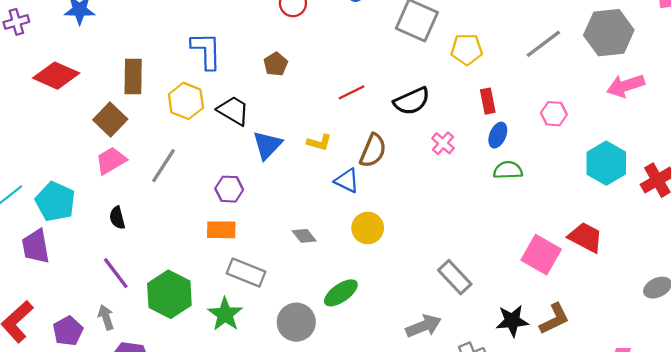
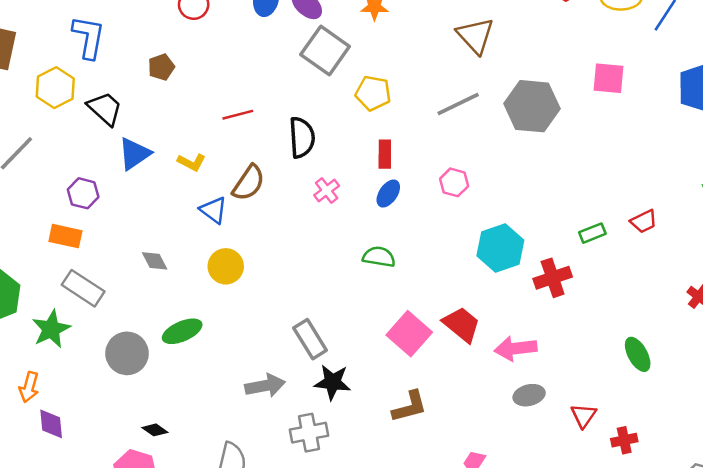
pink arrow: (626, 86) -> (516, 348), moved
black semicircle: (412, 101) -> (302, 137), turned -81
green semicircle: (508, 170) -> (379, 257), moved
black star: (512, 321) -> (332, 382), moved

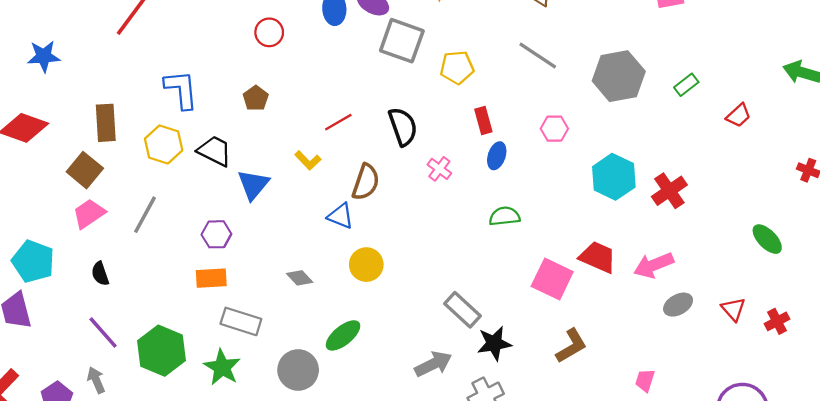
gray line: (458, 104) -> (538, 55), turned 75
gray hexagon: (532, 106) -> (619, 76), moved
yellow L-shape: (192, 162) -> (308, 160), moved, turned 35
green rectangle: (592, 233) -> (686, 85), moved

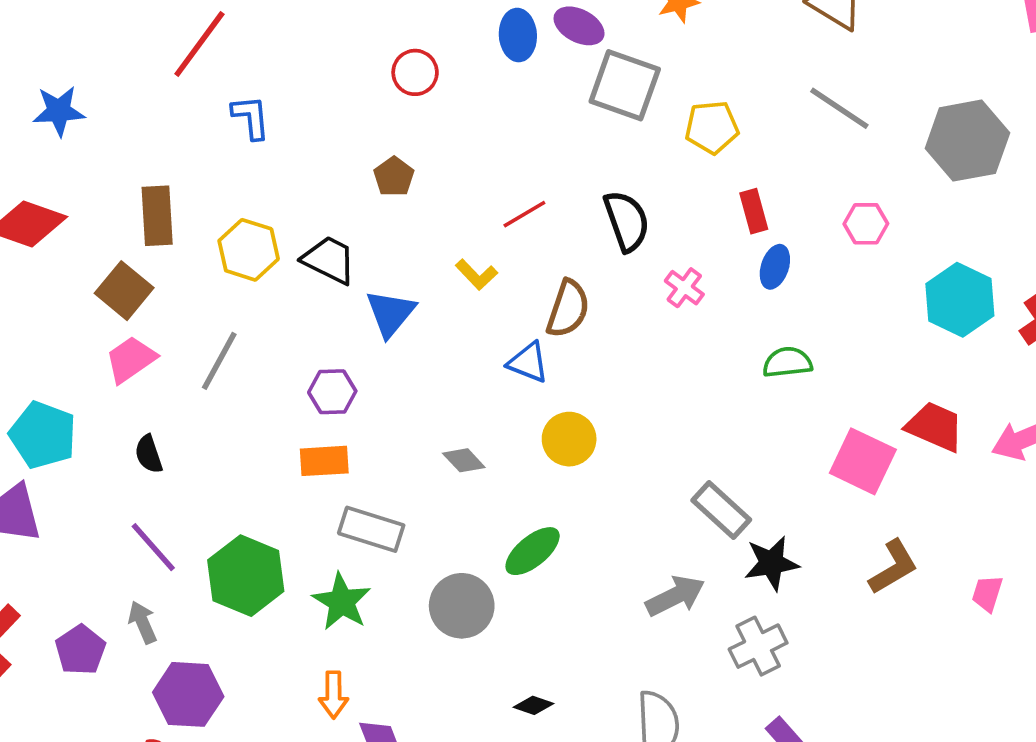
blue L-shape: (181, 90) -> (251, 117), moved, size x0.7
pink trapezoid: (645, 380) -> (987, 593), moved

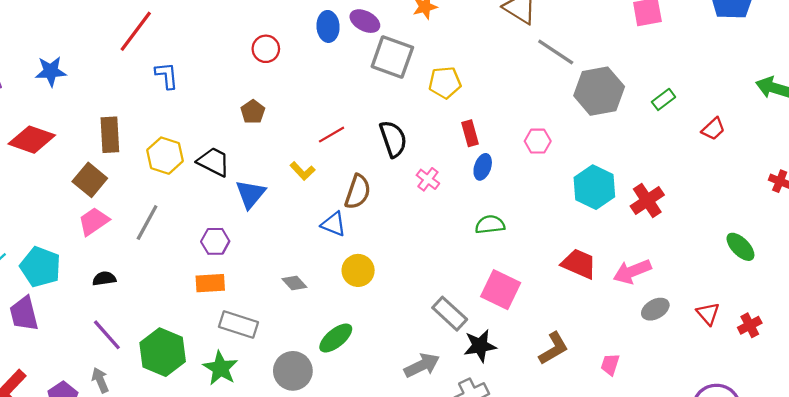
gray line: (839, 108) -> (556, 52), moved
black semicircle: (149, 454) -> (104, 279), turned 100
pink square: (863, 461) -> (501, 290), moved

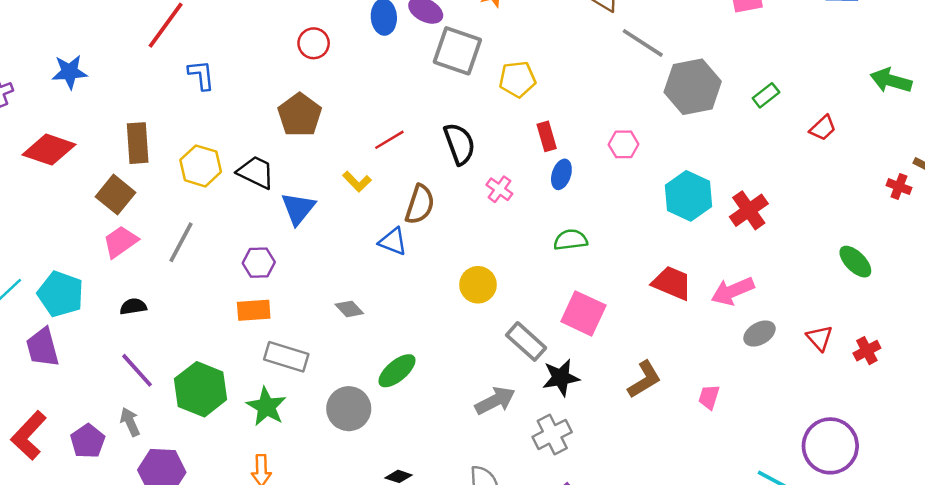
brown pentagon: (253, 112) -> (300, 115), size x1.6
yellow circle: (358, 270) -> (478, 285), moved

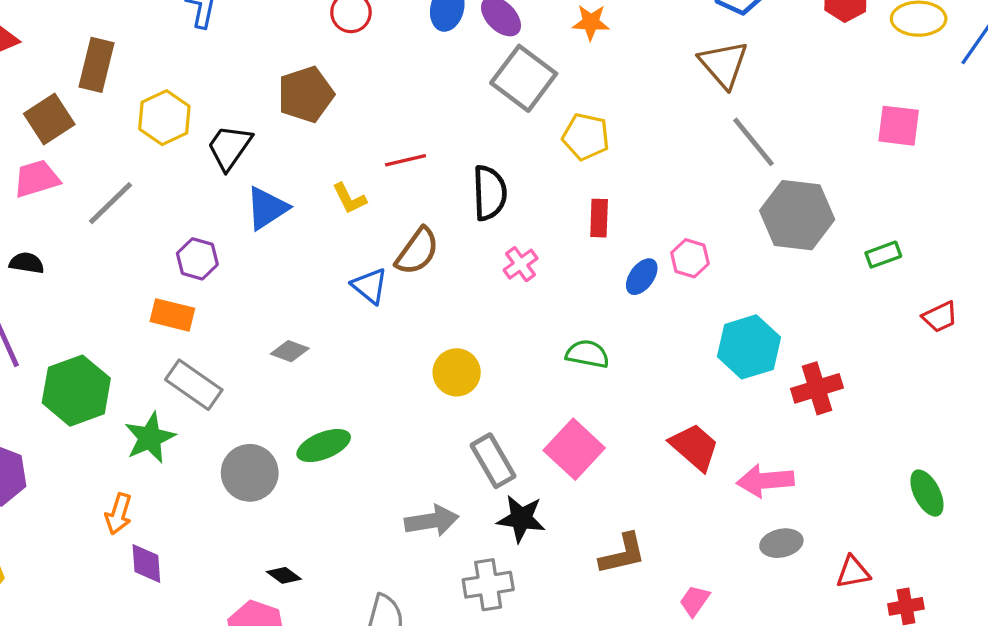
black trapezoid: (256, 172) -> (229, 147), turned -99
blue ellipse: (561, 174) -> (642, 277), moved
gray diamond: (349, 309) -> (290, 351), turned -44
red triangle: (819, 338) -> (853, 572), turned 44

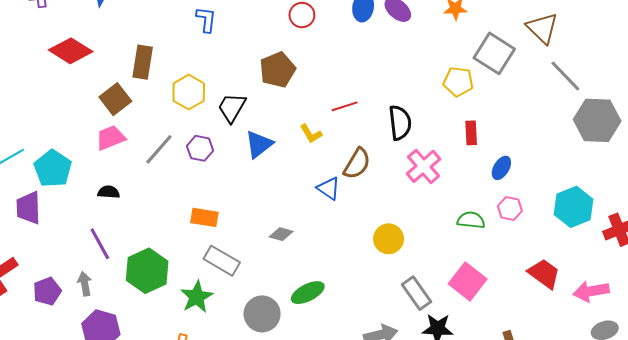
gray square: (524, 78) -> (494, 53), moved
pink hexagon: (690, 258) -> (510, 209), moved
purple hexagon: (197, 259) -> (200, 148), moved
pink cross: (521, 264) -> (424, 166), size x1.6

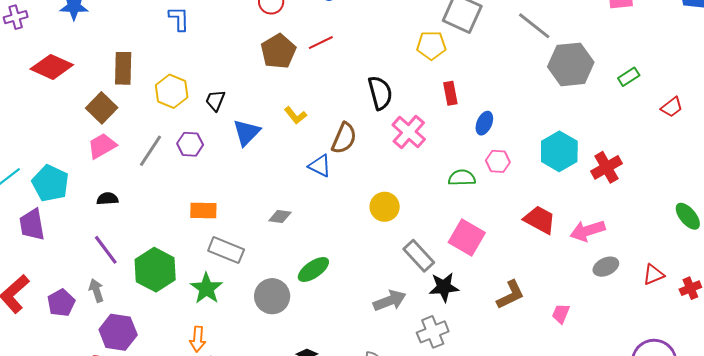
brown pentagon: (278, 70) -> (278, 51), moved
red line: (345, 106) -> (321, 43), moved
black trapezoid: (232, 107) -> (215, 100), size x0.7

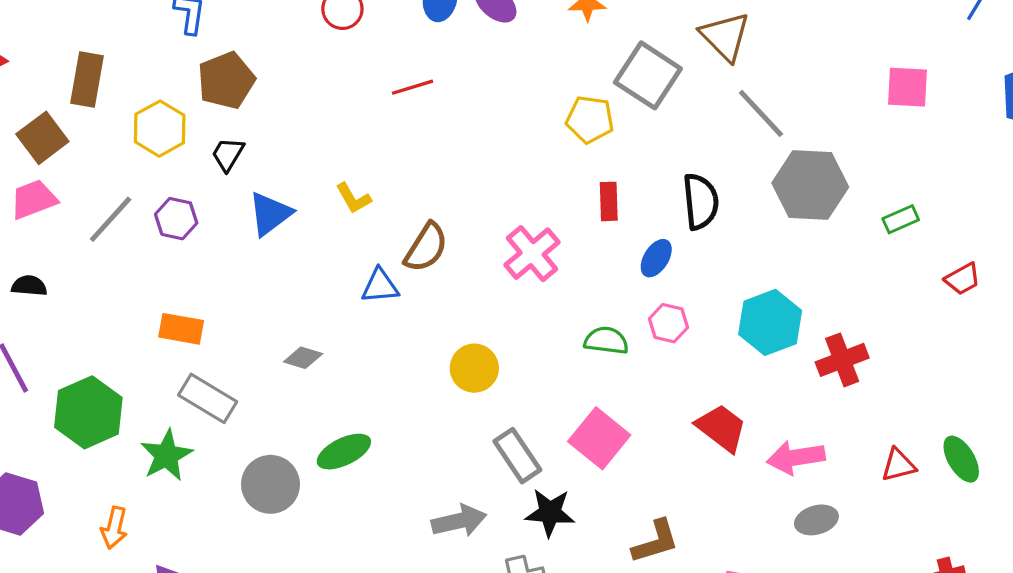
brown pentagon: (278, 51) -> (226, 80), moved
black semicircle: (380, 93) -> (701, 201), moved
blue triangle: (320, 166) -> (380, 286), turned -40
red triangle: (653, 275) -> (898, 465), moved
orange arrow: (198, 339) -> (114, 528), moved

